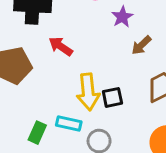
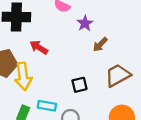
yellow arrow: (88, 92) -> (23, 76), moved

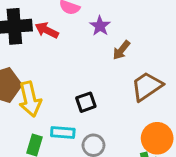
red arrow: (39, 47) -> (47, 30), moved
black square: (79, 85) -> (86, 102), moved

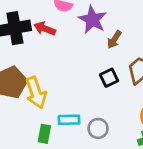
purple star: (100, 26) -> (93, 20), size x1.5
black square: (86, 102) -> (109, 78), moved

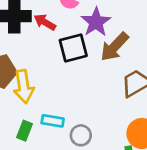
brown arrow: (114, 40) -> (115, 47), size x1.6
black square: (109, 78) -> (73, 48), moved, size x1.5

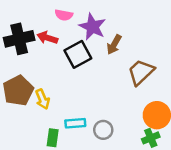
brown arrow: (115, 47) -> (114, 45), size x0.7
yellow arrow: (24, 87) -> (42, 99), size x0.7

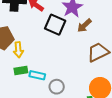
black square: (78, 54) -> (55, 25), turned 35
green rectangle: (53, 138) -> (21, 70), moved, turned 56

